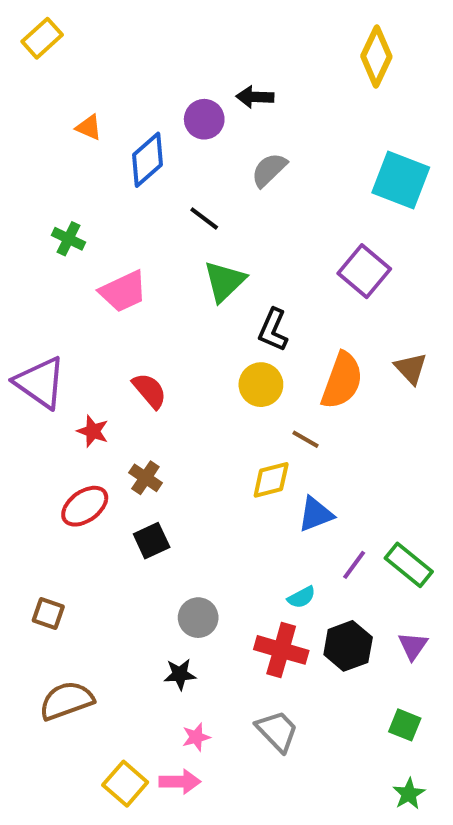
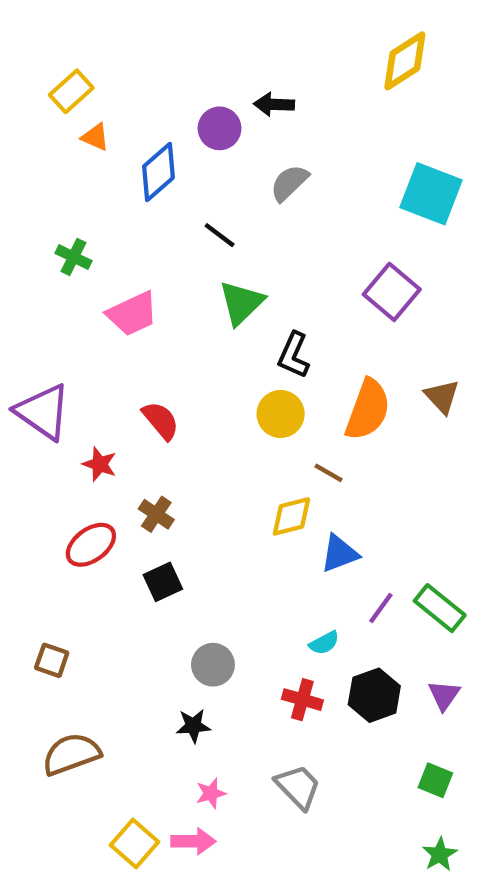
yellow rectangle: (42, 38) -> (71, 91), moved
yellow diamond: (376, 56) -> (405, 61), turned 32
red cross: (281, 650) -> (302, 700), size x0.7

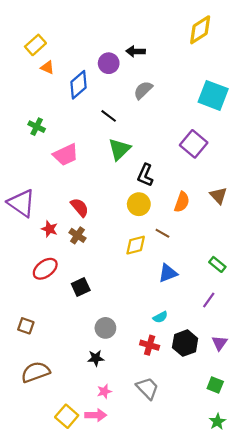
orange semicircle: (368, 410) -> (182, 202), size x0.7
brown cross: (156, 514) -> (77, 235), moved
yellow diamond: (291, 516) -> (136, 245), moved
purple line: (381, 608) -> (209, 300), moved
green rectangle: (440, 608) -> (217, 264), moved, size x0.7

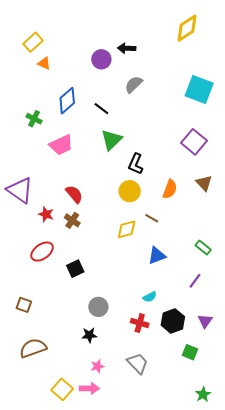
blue diamond: (79, 85) -> (67, 101), moved
purple square: (194, 144) -> (194, 142), moved
green square: (215, 385) -> (190, 352), moved

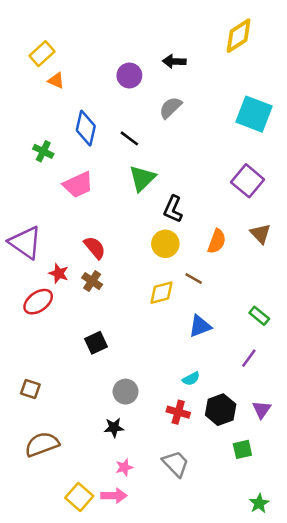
black arrow: (127, 48) -> (174, 61), moved
blue diamond: (67, 101) -> (86, 128), turned -36
red ellipse: (42, 252) -> (38, 302), moved
green square: (190, 352) -> (242, 449), turned -35

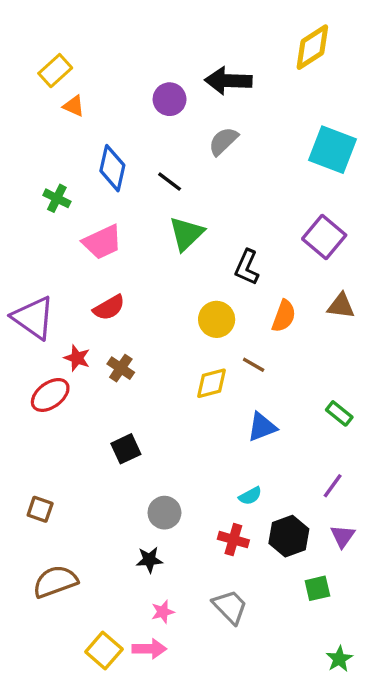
black arrow: (174, 61) -> (228, 81), size x1.5
black L-shape: (173, 209) -> (247, 267), moved
brown triangle: (260, 234) -> (341, 306), turned -40
red semicircle: (95, 248) -> (109, 308), moved, turned 100
purple line: (249, 358) -> (333, 486), moved

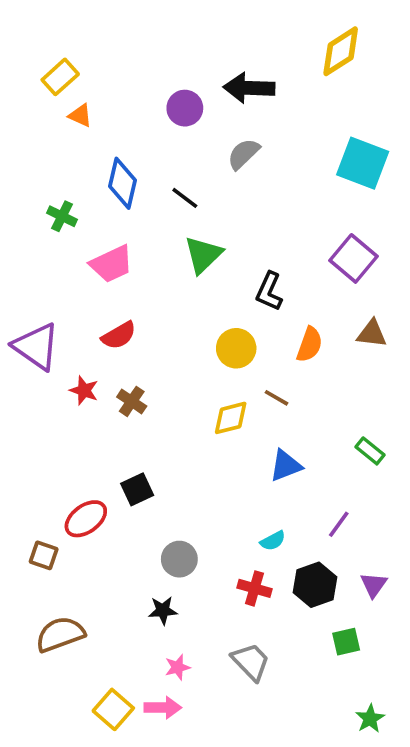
red ellipse: (50, 395) -> (86, 519), moved
purple line: (333, 486) -> (339, 524), moved

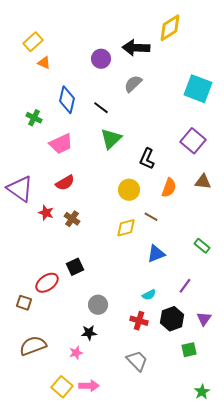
yellow diamond: (341, 51) -> (170, 28), moved
pink star: (177, 667) -> (76, 353), moved

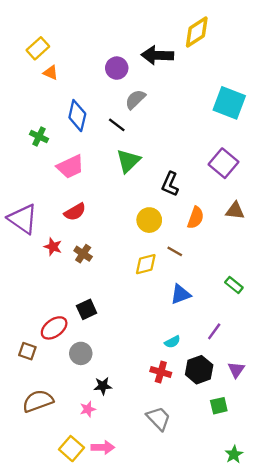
gray semicircle: (133, 84) -> (135, 99), moved
gray circle: (98, 305) -> (81, 353), moved

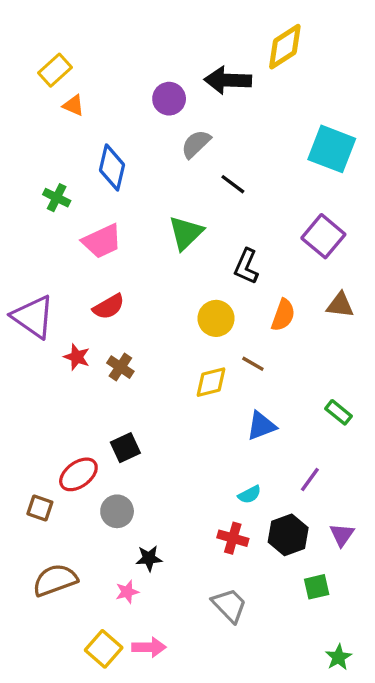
black line: (117, 125) -> (233, 184), moved

